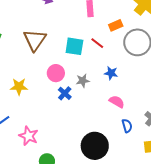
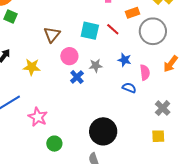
brown triangle: (35, 40) -> (52, 35), moved, size x0.7
pink semicircle: (117, 102) -> (145, 72), moved, turned 49
blue semicircle: (127, 126) -> (129, 88), moved, turned -56

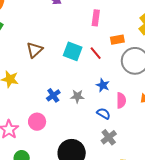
pink circle: (69, 56) -> (37, 122), moved
gray star: (96, 66) -> (77, 96), moved
gray cross: (163, 108) -> (109, 137), moved

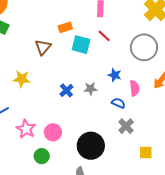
orange rectangle: (117, 40) -> (65, 27), moved
red line: (96, 53) -> (104, 36), moved
pink circle: (37, 122) -> (53, 132), moved

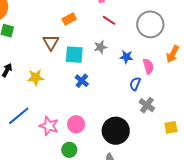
cyan square: (81, 45) -> (74, 55), moved
gray star: (90, 89) -> (100, 47), moved
blue semicircle: (118, 103) -> (135, 84), turned -80

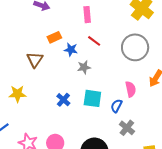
cyan square: (74, 55) -> (92, 98), moved
blue star: (126, 57) -> (71, 50), moved

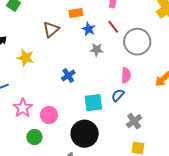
gray circle: (135, 47) -> (137, 42), moved
pink semicircle: (131, 89) -> (126, 75), moved
cyan square: (92, 98) -> (93, 103), moved, turned -30
gray cross: (127, 128) -> (134, 121), moved

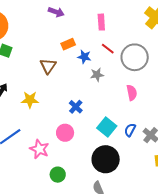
blue semicircle: (118, 95) -> (130, 130), moved
cyan square: (93, 103) -> (107, 127), turned -30
pink circle: (49, 115) -> (65, 133), moved

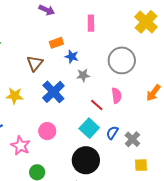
red line: (108, 49) -> (97, 105), moved
blue cross: (76, 107) -> (53, 92), moved, size x1.6

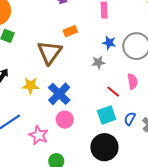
blue star: (72, 57) -> (109, 43), moved
brown triangle: (35, 63) -> (50, 52), size x1.5
blue cross: (53, 92) -> (59, 94), moved
cyan square: (89, 128) -> (107, 115), turned 30

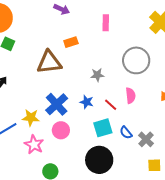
blue star: (109, 43) -> (87, 102), moved
brown triangle: (50, 52) -> (49, 62), turned 44
yellow star: (31, 86) -> (31, 118), moved
blue semicircle: (130, 119) -> (126, 133), turned -72

